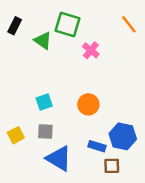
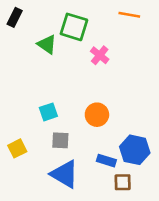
orange line: (129, 24) -> (129, 15), moved, turned -42
black rectangle: (15, 26) -> (15, 17), moved
gray square: (45, 131) -> (60, 140), moved

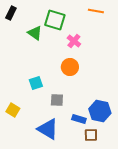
orange circle: (97, 115) -> (70, 67), moved
gray square: (60, 140) -> (57, 100), moved
yellow square: (17, 148) -> (13, 110), turned -32

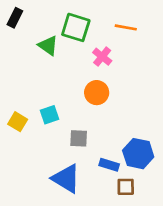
orange line: (96, 11) -> (126, 27), moved
yellow square: (13, 110) -> (18, 122), moved

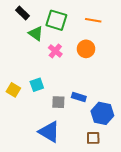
black rectangle: (15, 18) -> (23, 13), moved, turned -72
pink cross: (102, 57) -> (55, 51), moved
orange circle: (97, 93) -> (86, 49), moved
blue rectangle: (109, 165) -> (79, 97), moved

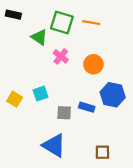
black rectangle: (23, 13) -> (13, 15), moved, turned -32
orange line: (93, 20) -> (91, 23), moved
orange circle: (86, 49) -> (93, 64), moved
blue hexagon: (102, 113) -> (113, 95), moved

